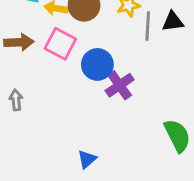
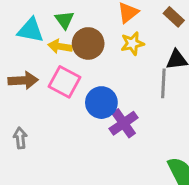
gray line: (148, 26) -> (163, 83), moved

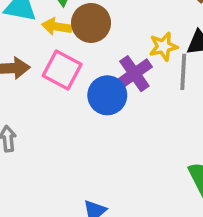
yellow star: (132, 43) -> (163, 46), moved
purple cross: (124, 123) -> (134, 74), moved

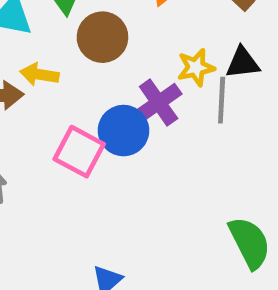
yellow arrow: (57, 27) -> (39, 75), moved
pink square: (62, 70) -> (79, 152), moved

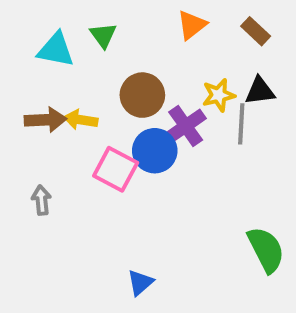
brown circle: (102, 37) -> (142, 95), moved
yellow arrow: (39, 75) -> (81, 120), moved

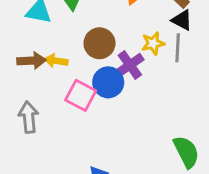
black triangle: (260, 91) -> (182, 20), moved, turned 35
gray line: (241, 124) -> (178, 48), moved
gray arrow: (41, 200) -> (29, 117), size x1.5

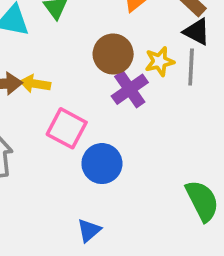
brown circle: (99, 43) -> (113, 54), moved
blue circle: (108, 82) -> (102, 164), moved

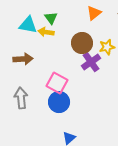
yellow arrow: (35, 84) -> (46, 32), moved
blue circle: (102, 164) -> (59, 102), moved

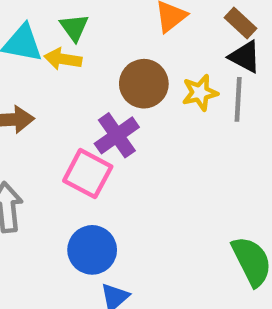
purple cross: (91, 62) -> (117, 135), moved
blue circle: (59, 102) -> (92, 250), moved

